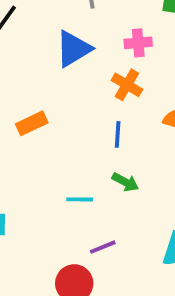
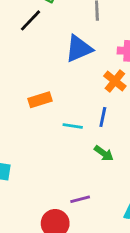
cyan line: (80, 199) -> (73, 126), moved

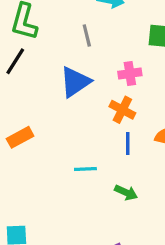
orange rectangle: (40, 100) -> (20, 137), moved
blue line: (103, 117) -> (128, 144), moved

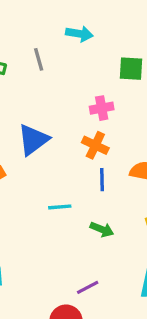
gray line: (87, 36) -> (39, 59), moved
blue triangle: (75, 82) -> (33, 140), moved

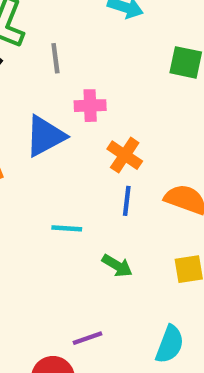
gray line: (39, 59) -> (55, 58), moved
pink cross: (102, 108) -> (90, 106), moved

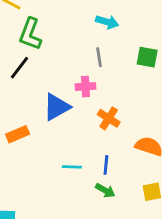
gray line: (55, 58) -> (99, 57), moved
blue line: (127, 201) -> (106, 165), moved

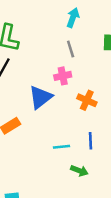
cyan arrow: (107, 22) -> (73, 18), turned -78
green arrow: (105, 190) -> (79, 171), moved

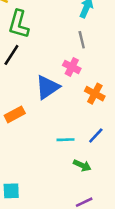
pink cross: (63, 76) -> (72, 67), turned 35
blue line: (91, 141) -> (96, 135), turned 42

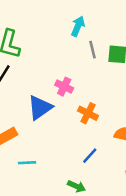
gray line: (82, 40) -> (92, 50), moved
cyan line: (66, 140) -> (27, 163), moved

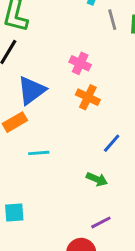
blue triangle: (40, 108) -> (31, 90), moved
orange cross: (88, 113) -> (88, 97), moved

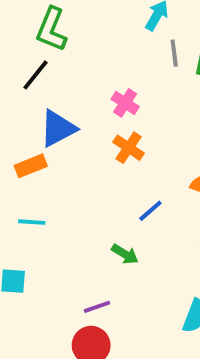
cyan line: (39, 153) -> (32, 222), moved
purple line: (101, 222) -> (97, 307), moved

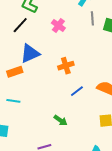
pink cross: (125, 103) -> (58, 26), moved
orange cross: (129, 148) -> (66, 66), turned 35
blue line: (150, 211) -> (77, 91), moved

